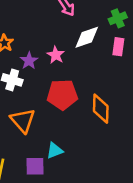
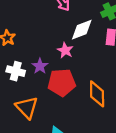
pink star: (56, 55) -> (65, 50), moved
purple star: (29, 61) -> (40, 66), moved

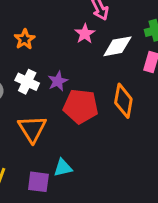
pink star: (65, 50) -> (85, 34), moved
orange diamond: (97, 94) -> (123, 101), moved

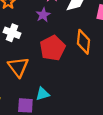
purple star: (58, 81) -> (43, 15), moved
red pentagon: (81, 106) -> (52, 48), turned -30

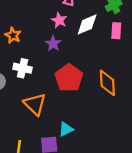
orange diamond: (83, 42) -> (107, 83), moved

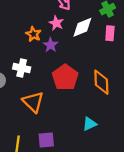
orange star: (13, 35) -> (33, 34), moved
cyan triangle: (66, 129) -> (90, 124), moved

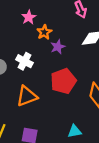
pink star: (56, 23) -> (29, 17), moved
orange triangle: (33, 102) -> (27, 96), turned 40

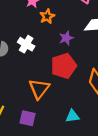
purple star: (58, 47) -> (66, 38), moved
orange triangle: (27, 96) -> (39, 89), moved, turned -35

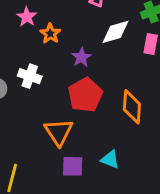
cyan triangle: (72, 116) -> (110, 160), turned 40
purple square: (28, 118) -> (73, 166), moved

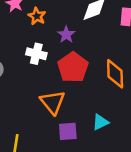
white cross: (30, 76) -> (36, 54), moved
cyan triangle: (110, 160) -> (100, 122), turned -42

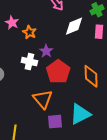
purple star: (66, 35) -> (46, 51), moved
cyan triangle: (100, 122) -> (80, 114), size x1.6

